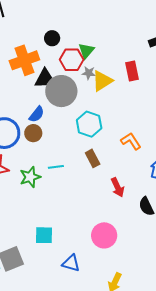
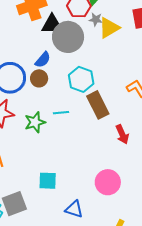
cyan hexagon: (89, 124) -> (81, 79), moved
brown rectangle: (93, 158) -> (98, 105), size x1.5

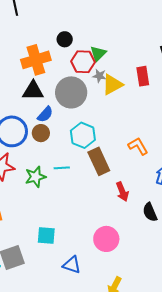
black triangle: (52, 24) -> (33, 91), moved

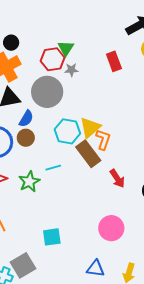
black circle: (65, 39) -> (11, 43), moved
yellow triangle: (112, 85) -> (90, 128), moved
orange L-shape: (138, 146) -> (103, 140), moved, turned 60
blue triangle: (72, 265) -> (95, 269), moved

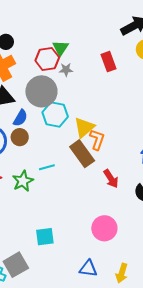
cyan hexagon: (67, 131) -> (55, 115), moved

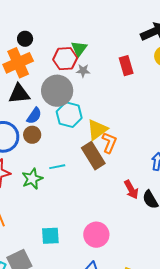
red arrow: (111, 179) -> (131, 190), moved
pink circle: (104, 228) -> (96, 235), moved

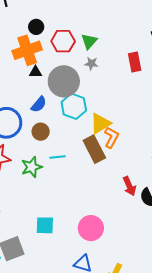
red hexagon: (65, 59) -> (63, 41), moved
black triangle: (19, 94) -> (35, 72), moved, size x0.6
brown circle: (32, 135) -> (41, 132), moved

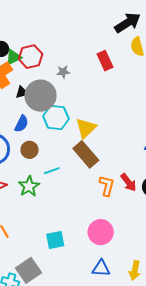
green triangle: (89, 41) -> (13, 57), moved, turned 36
black triangle: (35, 72) -> (22, 92), moved
orange L-shape: (111, 137) -> (107, 186), moved

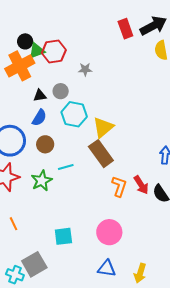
red rectangle: (105, 61) -> (125, 29), moved
black triangle: (22, 92) -> (40, 96), moved
gray circle: (41, 96) -> (61, 91), size x0.5

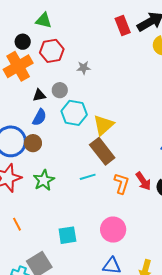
green triangle: (37, 51) -> (44, 20), moved, turned 36
brown circle: (45, 144) -> (33, 143), moved
cyan line: (66, 167) -> (88, 177), moved

